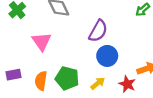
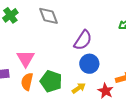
pink triangle: (42, 41) -> (26, 58), moved

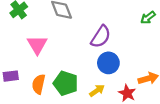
pink triangle: (26, 58) -> (37, 45), moved

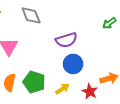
purple semicircle: (101, 37) -> (66, 40), turned 40

